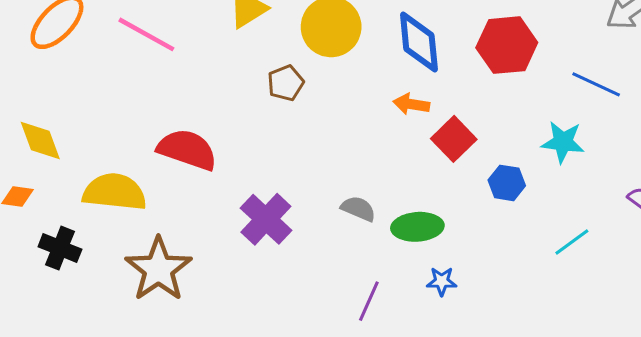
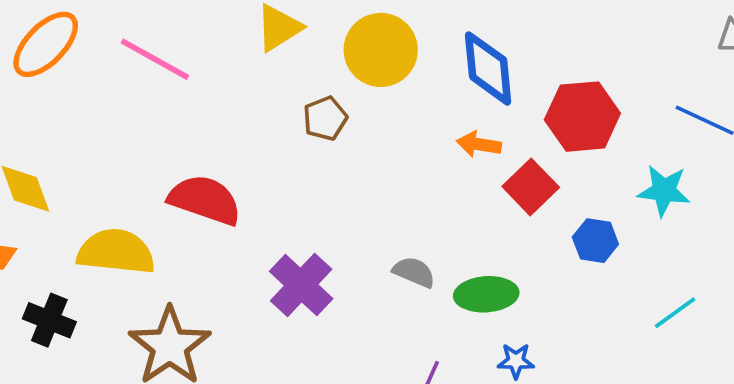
red hexagon: (507, 45) -> (582, 117), moved

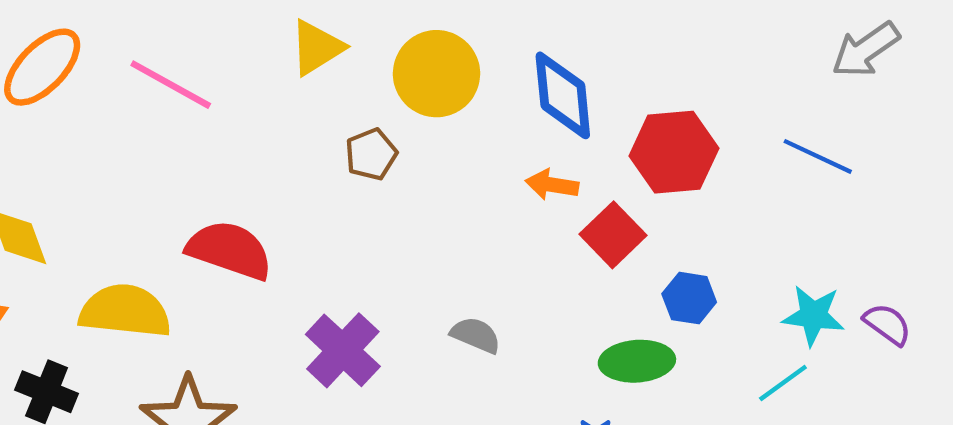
cyan star: (664, 191) -> (813, 315), moved
green ellipse: (486, 294) -> (637, 361), moved

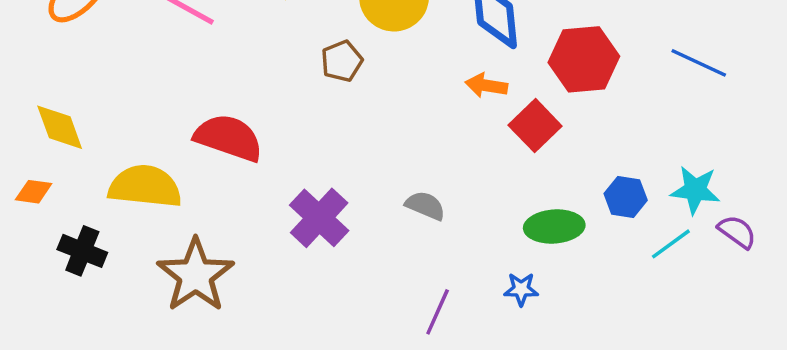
blue hexagon: (689, 298) -> (626, 197), moved
purple semicircle: (887, 324) -> (737, 232), moved

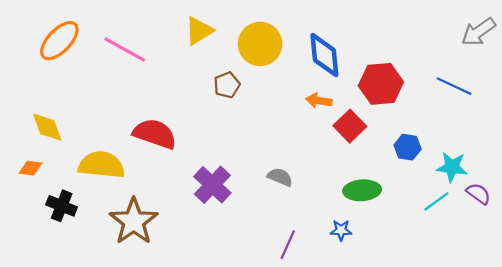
blue hexagon: (626, 197) -> (408, 147), moved

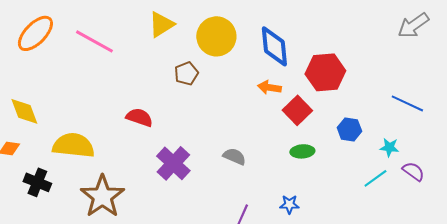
blue line: (454, 86) -> (407, 103), moved
red semicircle: (155, 134) -> (139, 117), moved, size x0.7
cyan star: (452, 167) -> (389, 147), size x0.7
green ellipse: (362, 190) -> (302, 151), moved, size x0.7

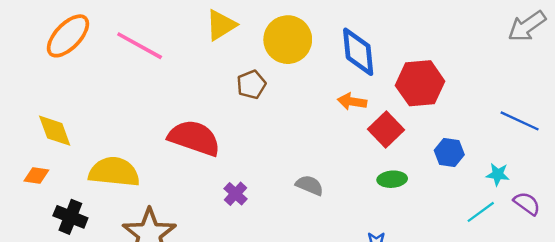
red semicircle: (139, 117) -> (194, 138), size x1.6
purple cross: (173, 163) -> (236, 194), size x0.6

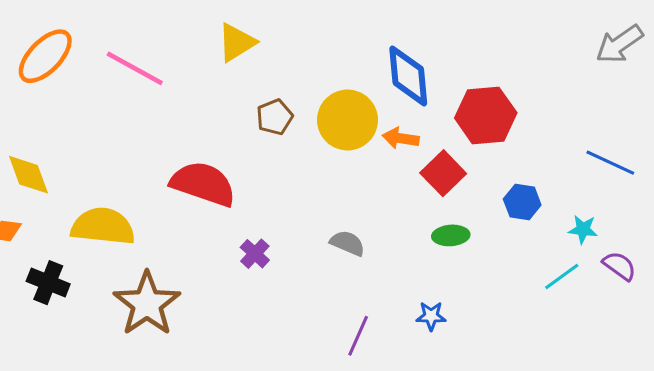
yellow circle: (288, 40) -> (347, 120), moved

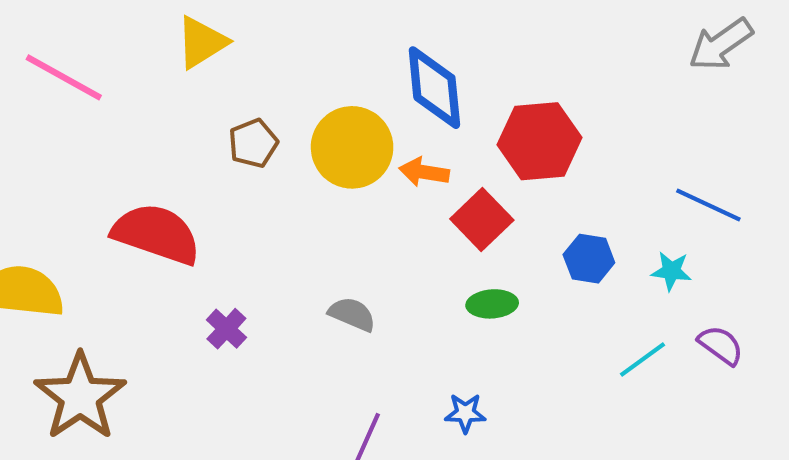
cyan star: (583, 229) -> (671, 271), moved

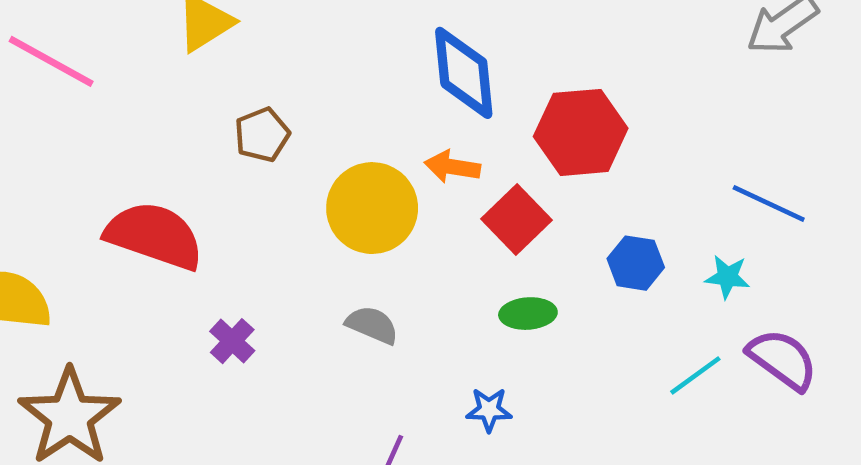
yellow circle: (352, 147) -> (372, 208), moved
purple semicircle: (721, 345) -> (782, 359), size x1.4
blue star: (465, 413) -> (489, 410), moved

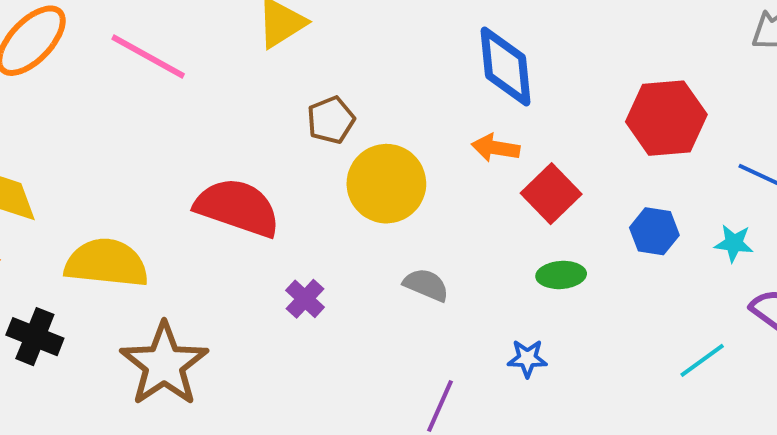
red hexagon: (581, 132) -> (666, 118), moved
yellow circle: (372, 208) -> (386, 184), moved
cyan line: (695, 375) -> (702, 360), moved

